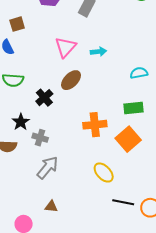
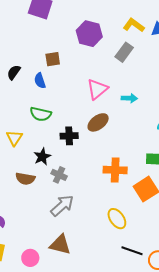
black cross: (44, 98) -> (69, 136), turned 30
brown triangle: (51, 206) -> (60, 245), size x1.6

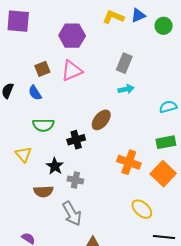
gray rectangle: (124, 52) -> (124, 63), moved
pink triangle: (97, 89) -> (72, 71), moved, turned 30
orange cross: (115, 170) -> (129, 162), turned 30
gray arrow: (62, 206) -> (72, 214), moved, turned 115

